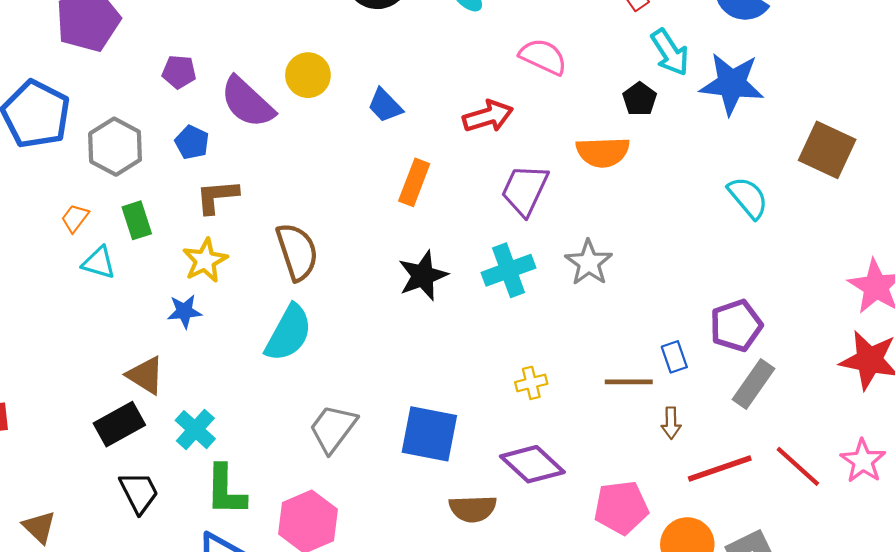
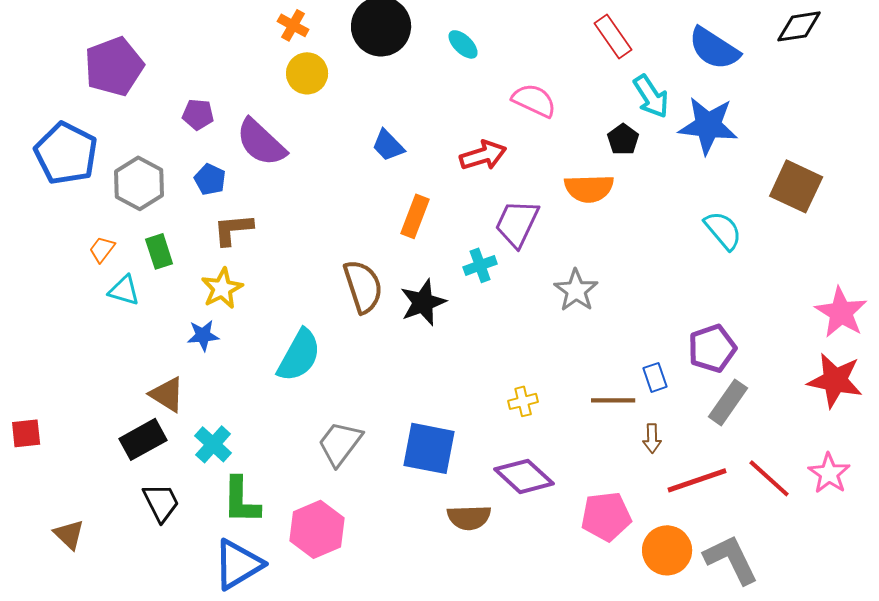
yellow circle: (308, 75) -> (307, 73), moved
brown semicircle: (297, 252) -> (363, 286), moved
cyan cross: (508, 270) -> (480, 265), moved, size x0.7

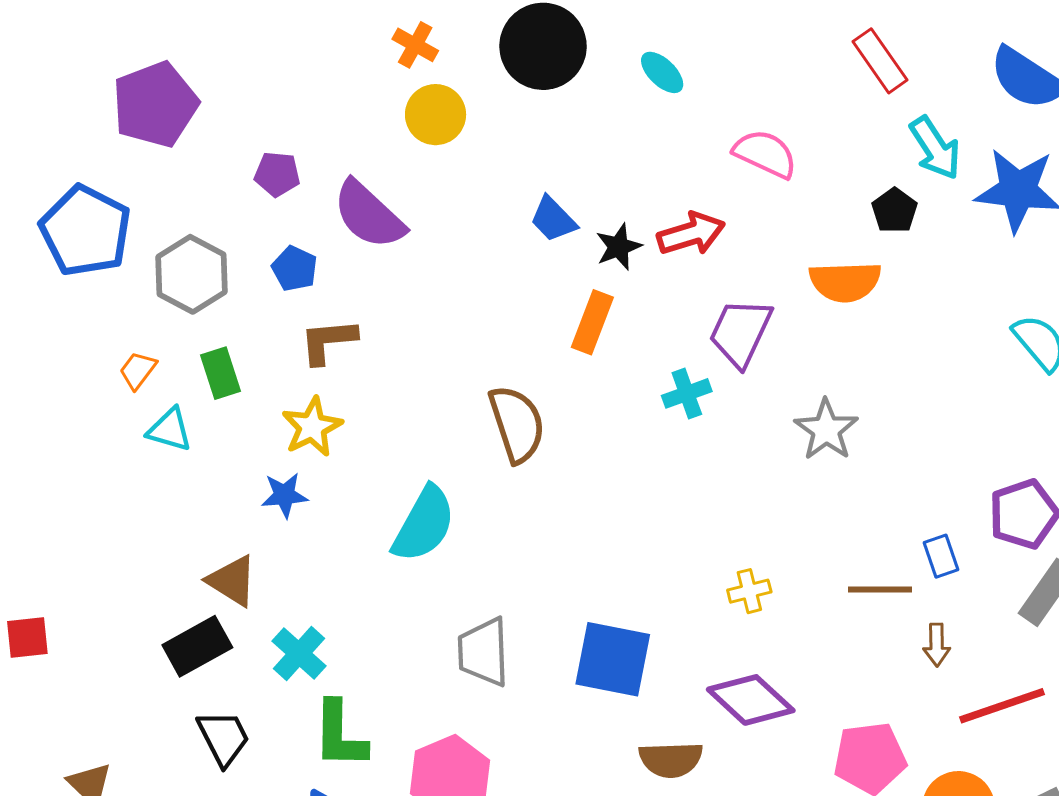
black star: (423, 302) -> (619, 247), moved, size x0.7
gray trapezoid: (340, 443) -> (483, 652), turned -39

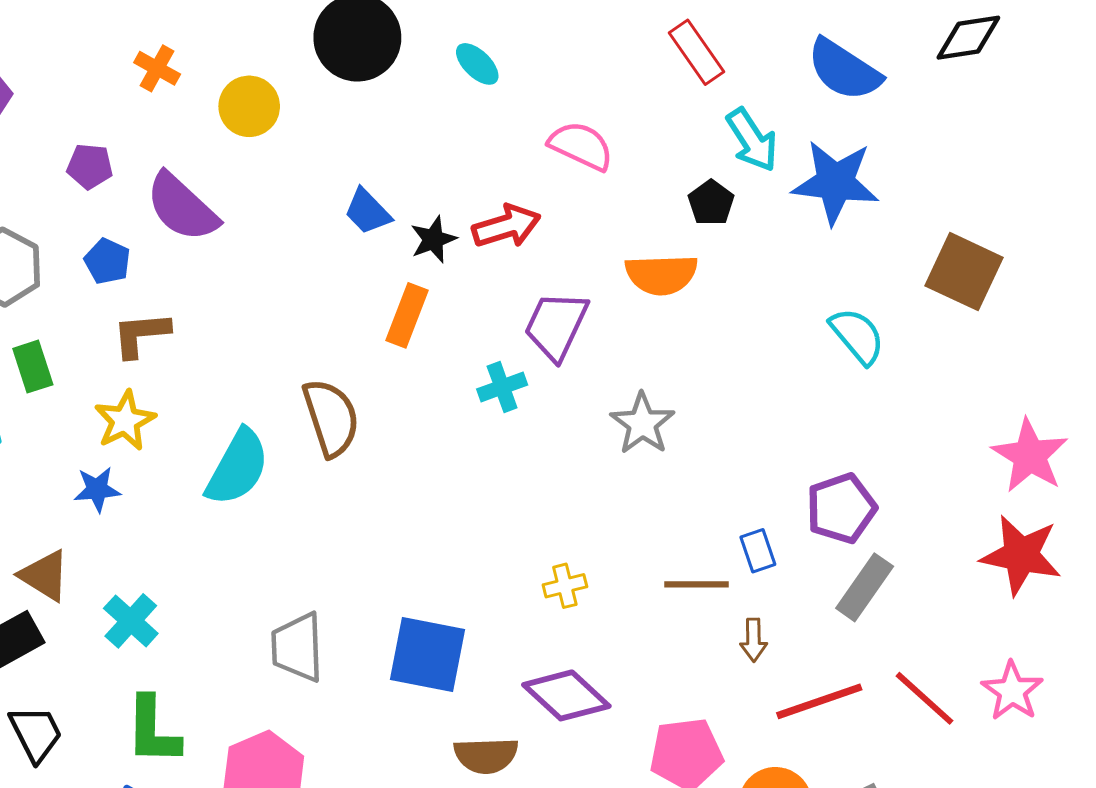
orange cross: (415, 45) -> (157, 68), moved
cyan semicircle: (424, 524) -> (237, 467), moved
cyan cross: (299, 653) -> (131, 621), moved

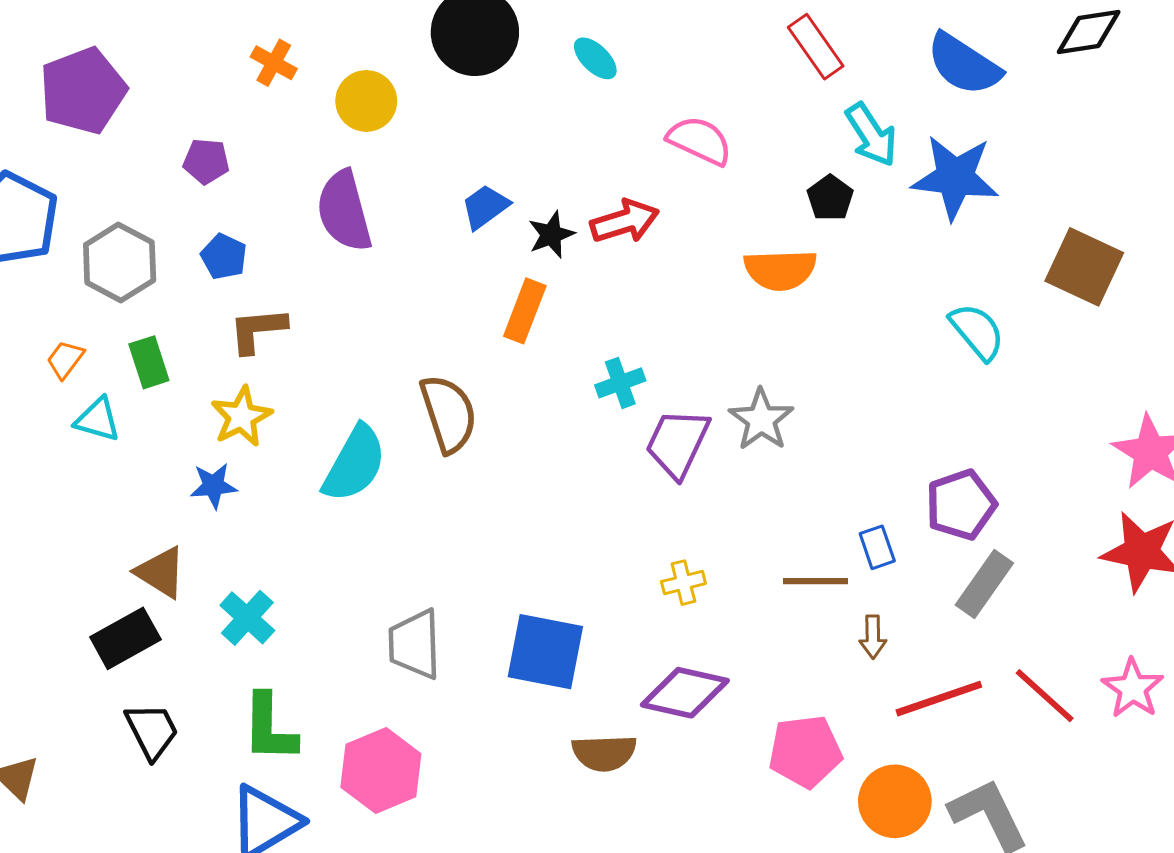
purple semicircle: (182, 207) -> (344, 211), moved, turned 32
blue trapezoid: (368, 212) -> (485, 207), turned 98
purple trapezoid: (556, 326) -> (678, 443), moved
purple diamond: (566, 695) -> (685, 693), turned -30

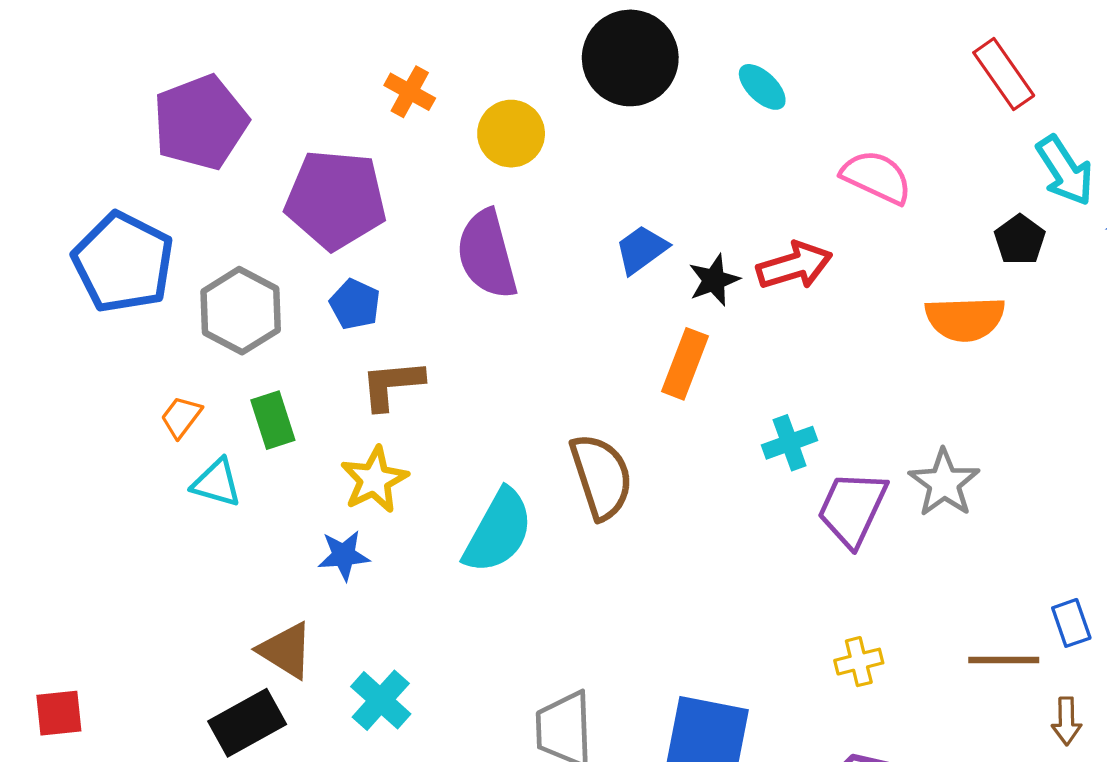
purple pentagon: (206, 161) -> (336, 200), size x2.0

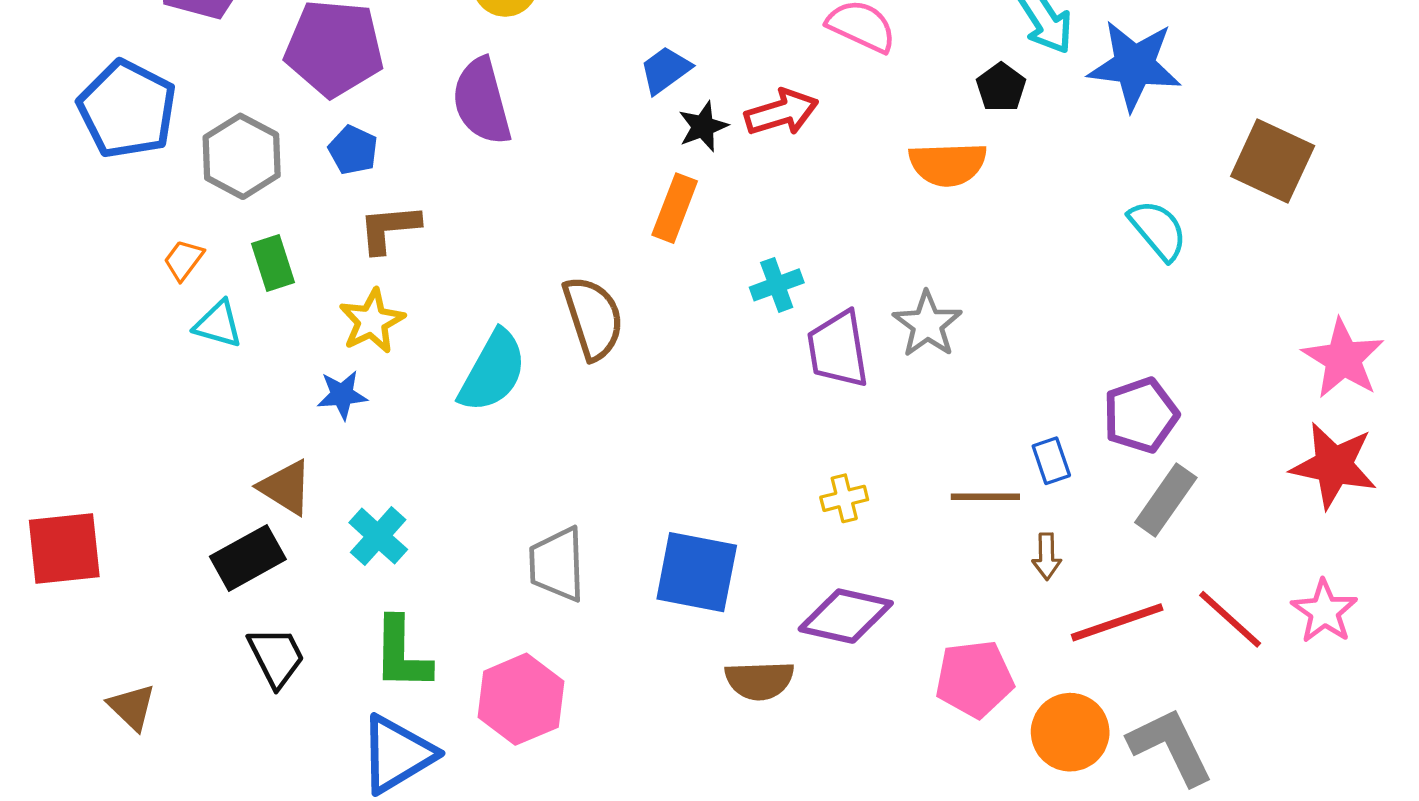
blue trapezoid: (641, 250) -> (665, 70), moved
purple trapezoid: (852, 509) -> (838, 349), turned -34
red square: (59, 713) -> (64, 549), size x1.6

